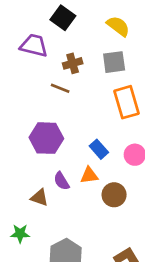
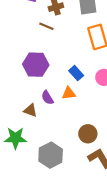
brown circle: (114, 195) -> (88, 134), moved
green star: (20, 233) -> (15, 138), size x1.5

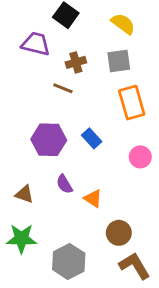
blue rectangle: (76, 73) -> (92, 138), moved
orange triangle: (69, 93) -> (93, 198), moved, turned 40
brown triangle: (30, 110) -> (24, 194), moved

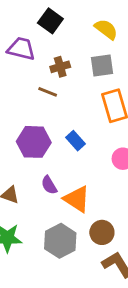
orange triangle: (93, 198) -> (77, 199), size x1.5
gray hexagon: (69, 261) -> (60, 241), moved

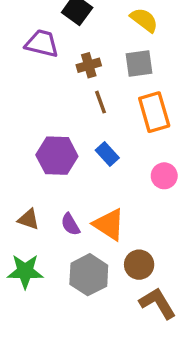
brown line: (48, 92) -> (101, 102), moved, turned 48
purple semicircle: (49, 185) -> (70, 224), moved

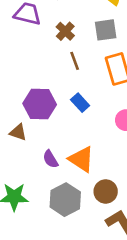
brown cross: (89, 65) -> (65, 31), turned -30
brown triangle: (28, 219) -> (18, 132), moved

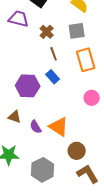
blue rectangle: (80, 103) -> (53, 77), moved
brown triangle: (18, 132) -> (15, 117), moved
gray hexagon: (65, 200) -> (43, 170), moved

